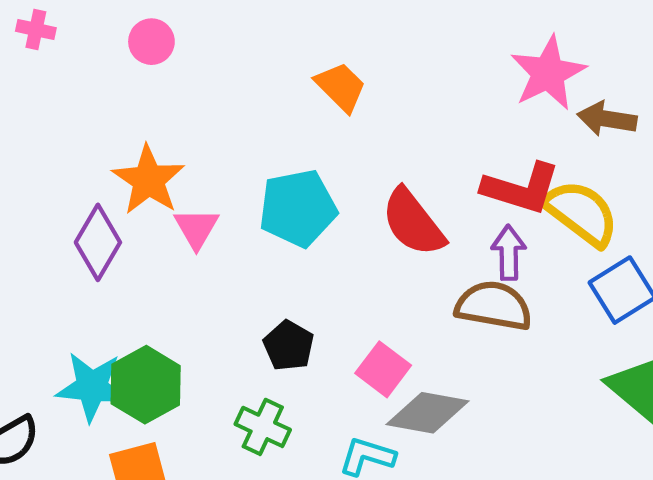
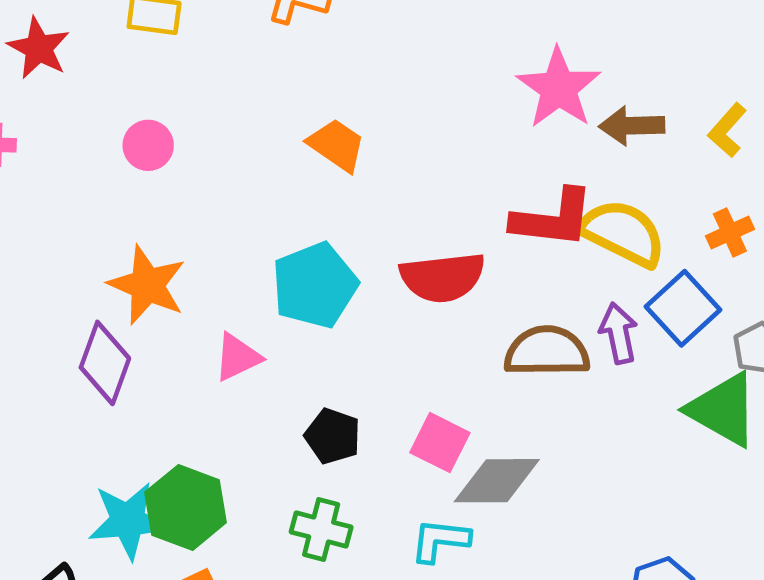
pink circle: (151, 42) -> (148, 145), moved
red semicircle: (413, 222) -> (443, 277), turned -48
pink triangle: (196, 228) -> (237, 357), moved, turned 45
purple arrow: (509, 253) -> (619, 333), moved

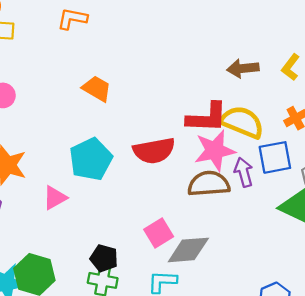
pink star: (559, 88) -> (215, 151), moved, turned 30
blue square: (683, 308) -> (275, 157), turned 36
black pentagon: (333, 436) -> (104, 258), moved
pink square: (440, 443) -> (159, 233), turned 36

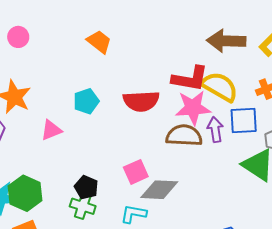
brown arrow: (243, 68) -> (226, 41), size x1.4
cyan pentagon: (91, 159) -> (86, 101), size x0.7

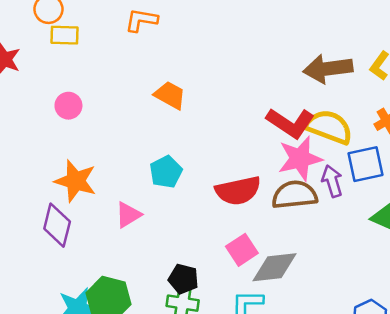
red L-shape: (190, 79) -> (290, 123), turned 33
red semicircle: (141, 101) -> (238, 191), moved

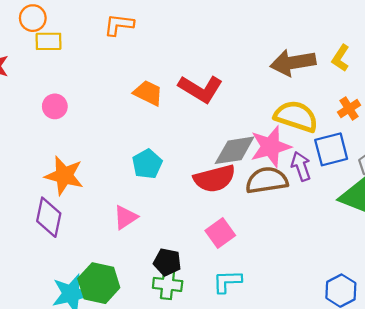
red L-shape: (290, 123) -> (201, 89), moved
pink triangle: (128, 215) -> (125, 217), moved
gray diamond: (275, 267) -> (235, 150), moved

